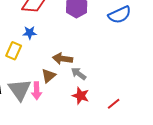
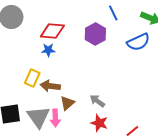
blue star: (30, 33) -> (48, 50), moved
brown arrow: (63, 59) -> (50, 86), moved

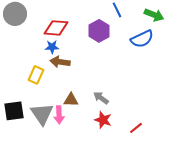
brown arrow: (50, 86) -> (60, 62), moved
brown triangle: (67, 103) -> (71, 100), turned 42

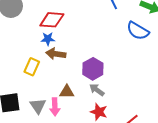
purple hexagon: (99, 31) -> (93, 69), moved
blue semicircle: (142, 39) -> (138, 31), turned 55
gray triangle: (42, 114) -> (38, 106), size x0.7

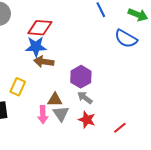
blue star: (48, 39) -> (36, 47), size x1.5
yellow rectangle: (32, 67) -> (18, 87), moved
gray triangle: (38, 106) -> (61, 114), moved

